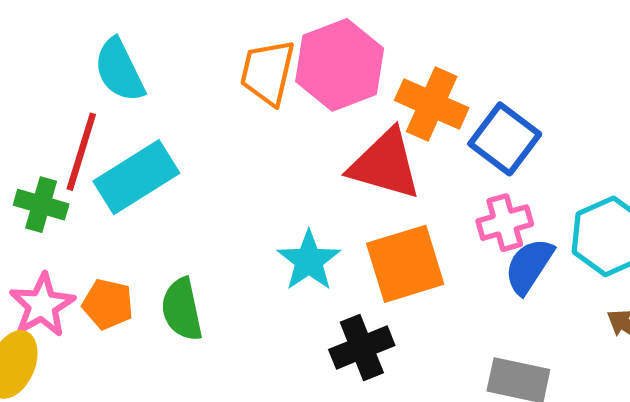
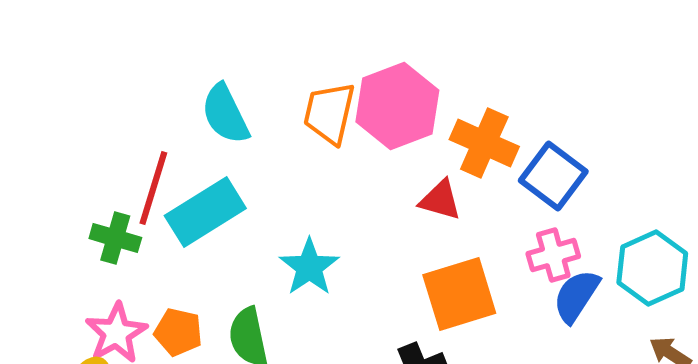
cyan semicircle: (119, 70) -> (225, 114), moved
red triangle: (385, 164) -> (440, 200), size x0.6
cyan star: (309, 261) -> (309, 267), moved

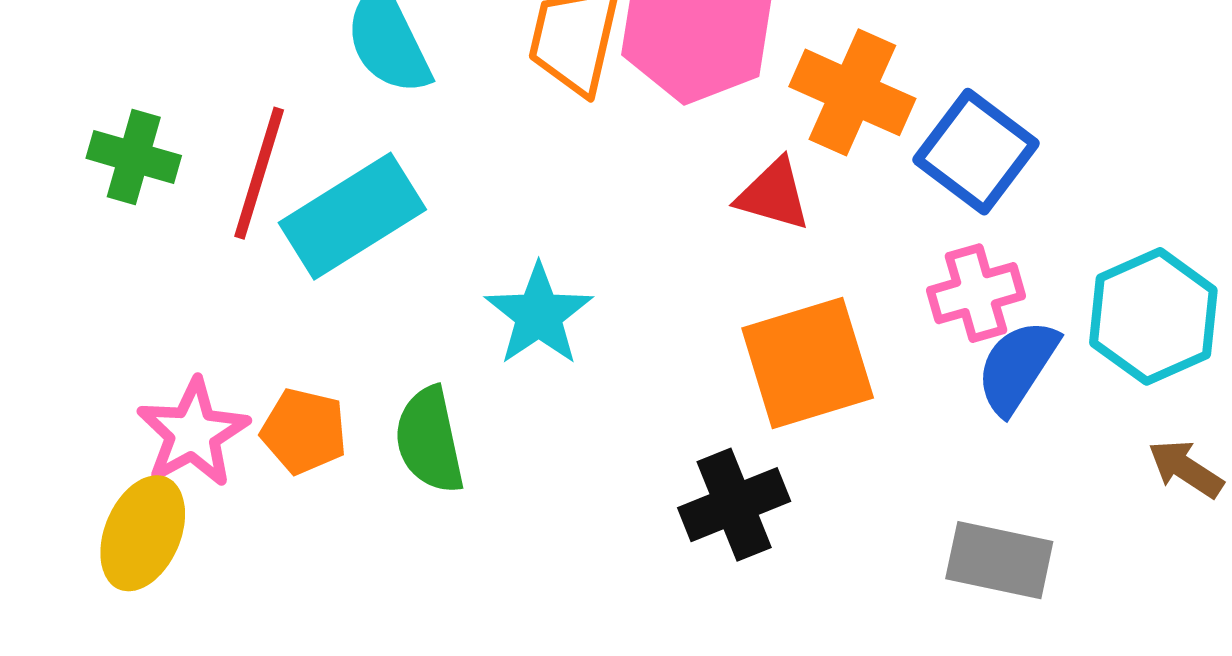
green cross: (115, 238) -> (134, 157), moved

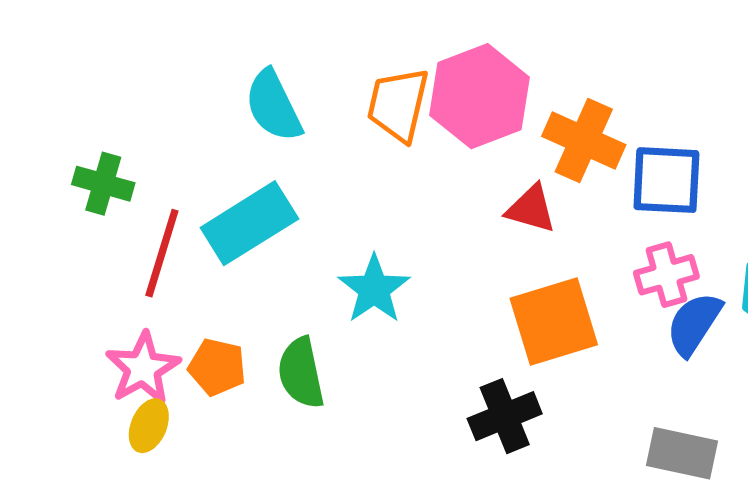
blue square: (976, 152) -> (666, 180), turned -34
red line: (259, 173) -> (162, 253), moved
yellow ellipse: (143, 533) -> (149, 426), moved, size x0.7

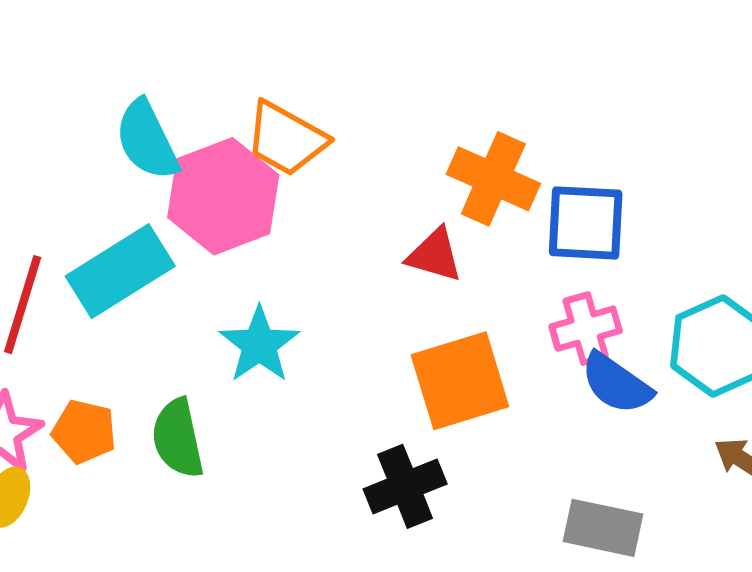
pink hexagon: (480, 96) -> (223, 196), moved
orange trapezoid: (398, 105) -> (286, 139), turned -74
blue semicircle: (694, 324) -> (616, 383), turned -88

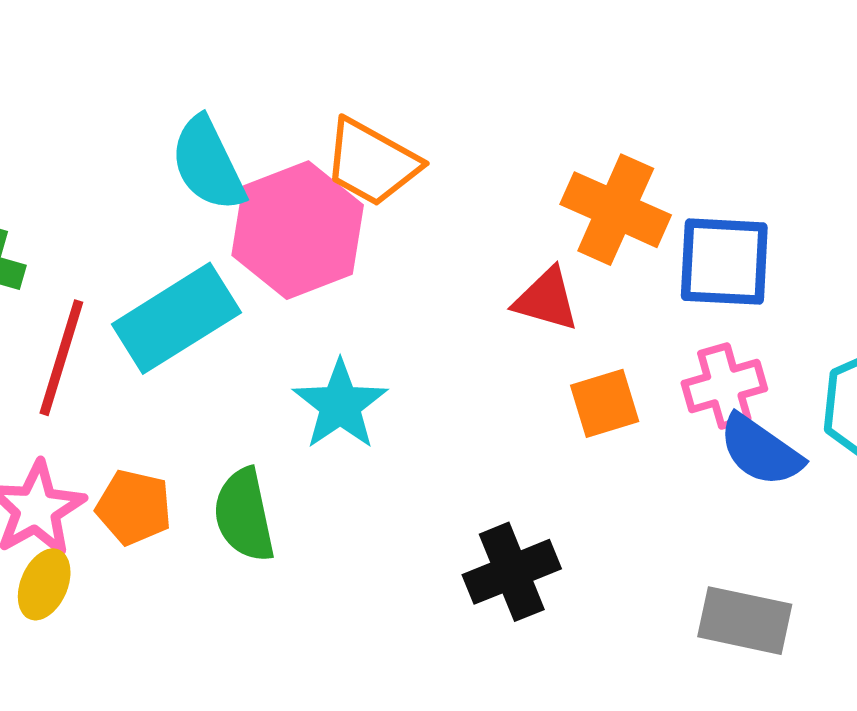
orange square: (460, 381) -> (605, 403), moved, size x0.6

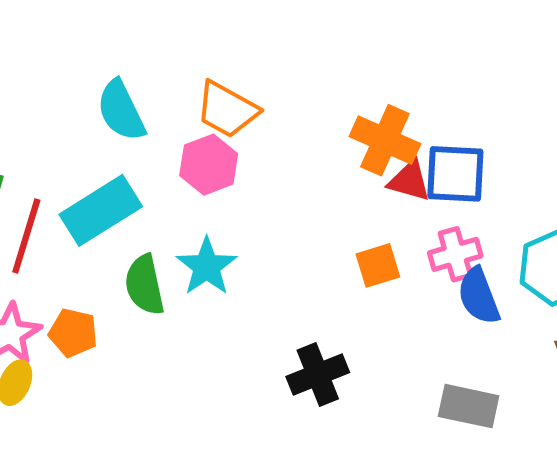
pink hexagon: (298, 230) -> (209, 165), moved, size x0.7
red triangle: (546, 299) -> (409, 181), moved
blue semicircle: (761, 451) -> (479, 296), turned 34
green semicircle: (244, 515) -> (145, 285), moved

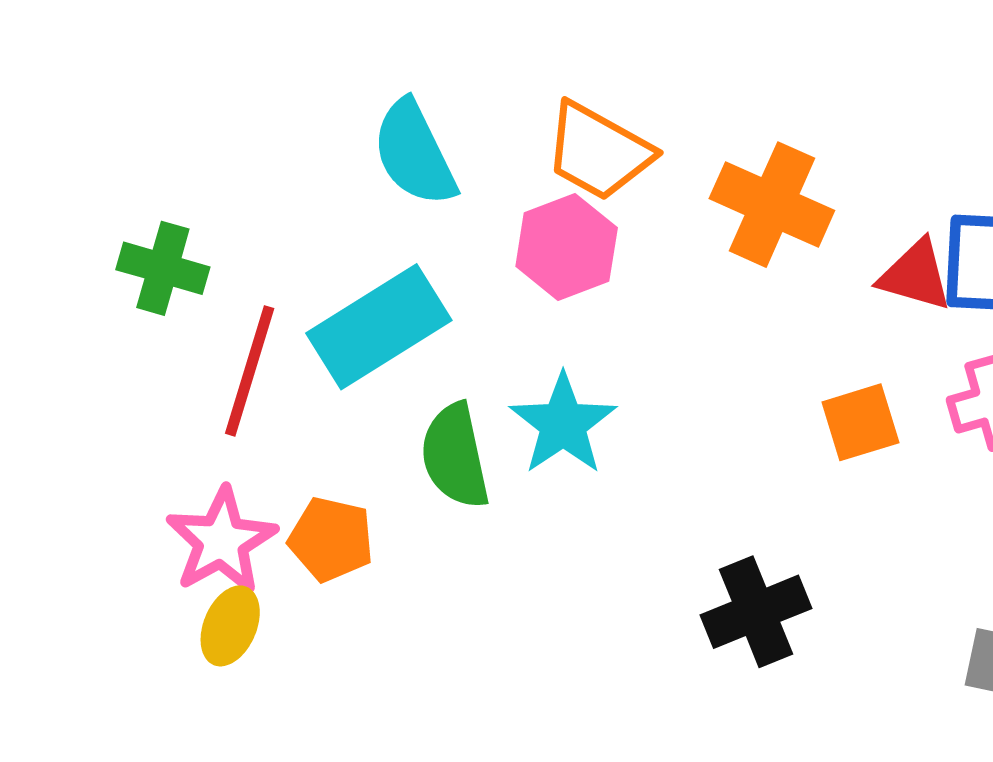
orange cross: (385, 140) -> (772, 205), moved

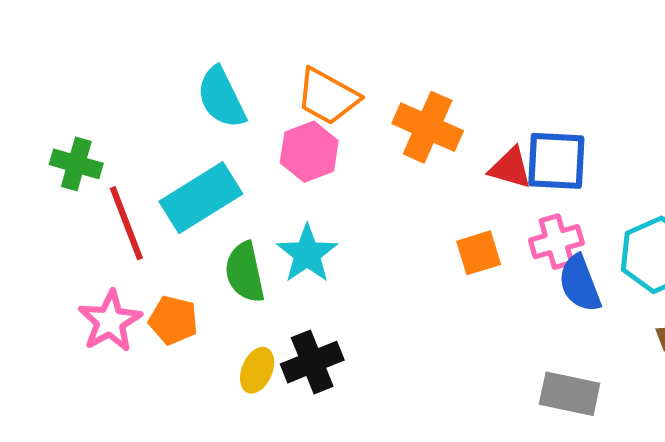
red line: (250, 371) -> (126, 223), turned -38
black cross: (756, 612) -> (312, 362), moved
yellow ellipse: (230, 626) -> (257, 370), moved

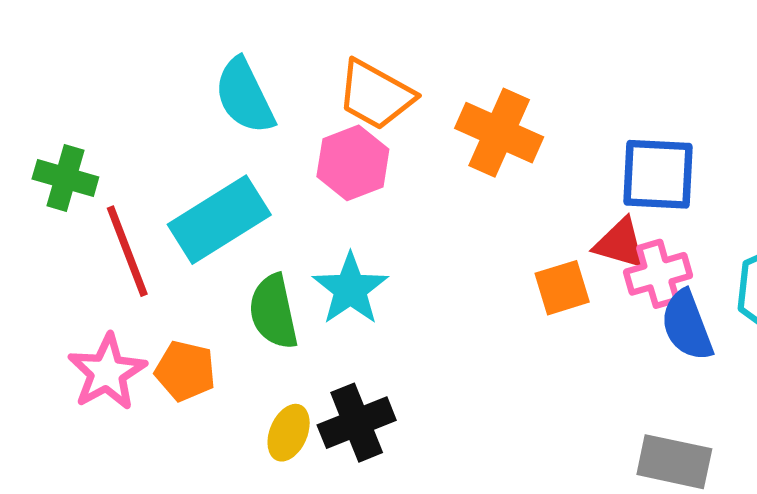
red triangle: (510, 168) -> (620, 244), moved

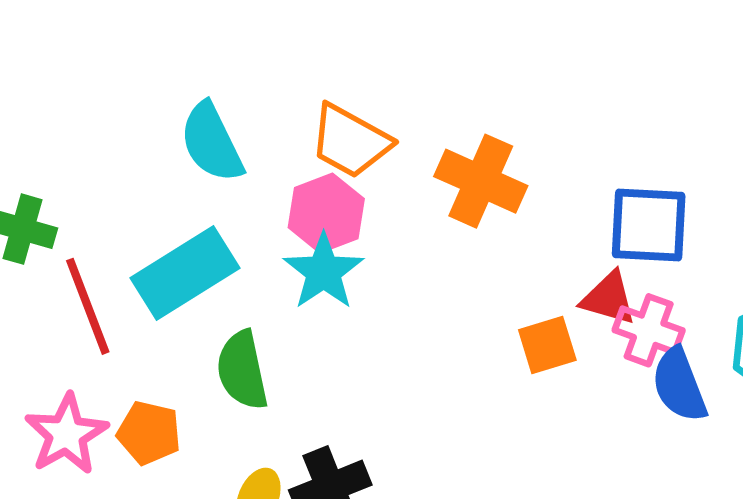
pink cross: (658, 274) -> (649, 330), turned 36
cyan star: (350, 289) -> (324, 272), moved

